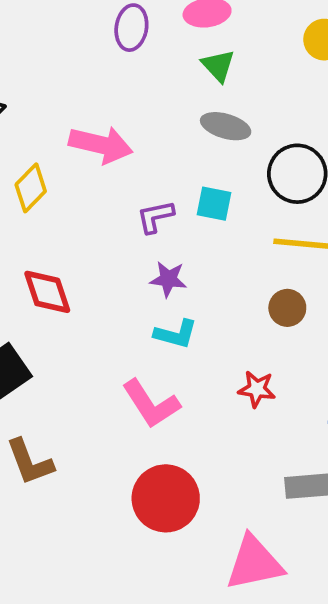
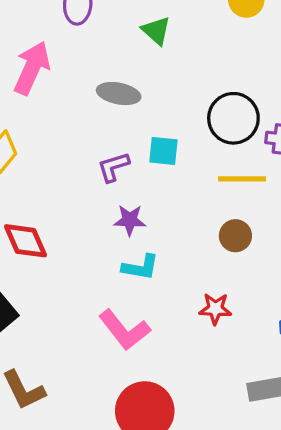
gray ellipse: (226, 126) -> (119, 94), moved
pink arrow: (101, 145) -> (32, 68), moved, turned -74

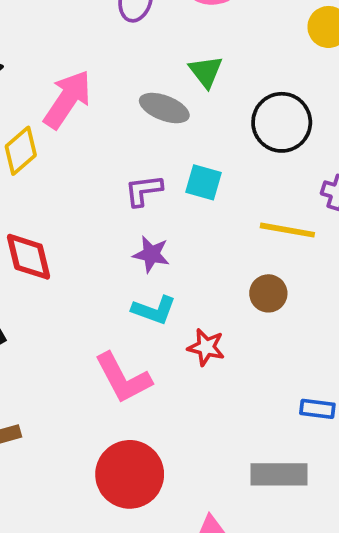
green triangle: (156, 31) -> (206, 72), moved
pink arrow: (32, 68) -> (67, 99), moved
black circle: (233, 118) -> (282, 122), moved
red star: (215, 309) -> (206, 347), moved

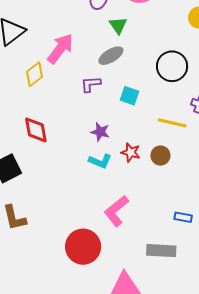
green triangle: (206, 72) -> (118, 25), moved
gray ellipse: (164, 108) -> (111, 56), turned -55
purple L-shape: (144, 190) -> (91, 84), moved
red star: (206, 347) -> (131, 152), moved
pink L-shape: (123, 378) -> (116, 211), moved, turned 76

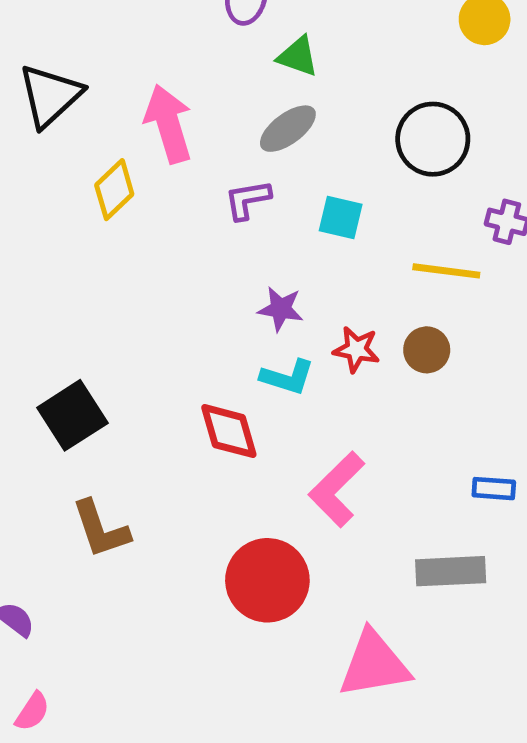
green triangle: (118, 25) -> (298, 56), turned -30
pink arrow: (60, 49) -> (169, 124), turned -48
red diamond: (36, 130) -> (229, 431), moved

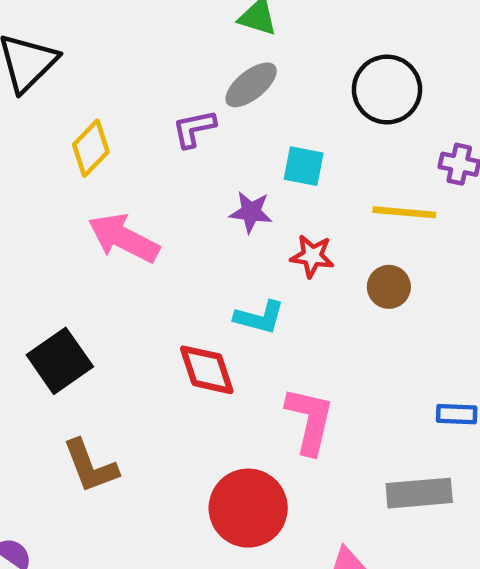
pink arrow: (169, 124) -> (124, 238), moved, turned -44
purple L-shape: (248, 200) -> (194, 129), moved
purple star: (281, 309) -> (251, 212), moved
red star: (356, 349) -> (312, 256), moved
pink L-shape: (337, 489) -> (310, 420), turned 150

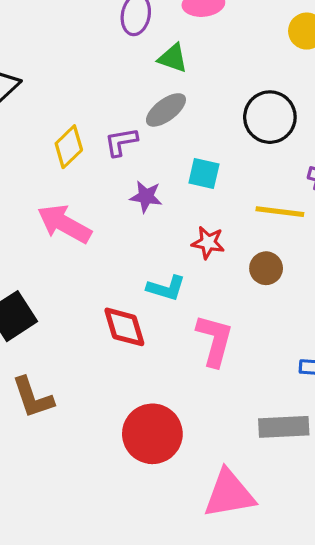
yellow diamond: (91, 148) -> (69, 147), moved
purple star: (251, 212) -> (146, 197), moved
pink L-shape: (310, 420) -> (215, 340), moved

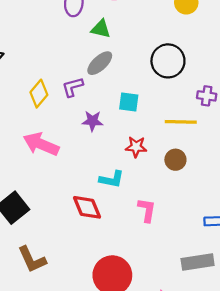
pink L-shape: (215, 340) -> (147, 210), size x0.7

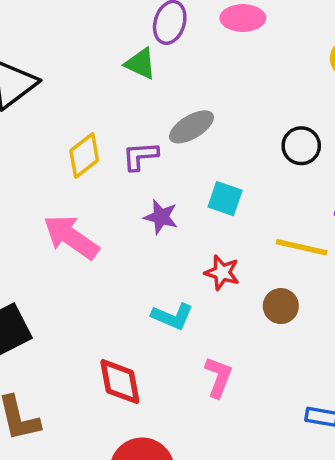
green triangle: (101, 29) -> (140, 64), moved
black circle: (168, 61) -> (301, 146), size x0.7
red diamond: (87, 207) -> (120, 382), moved

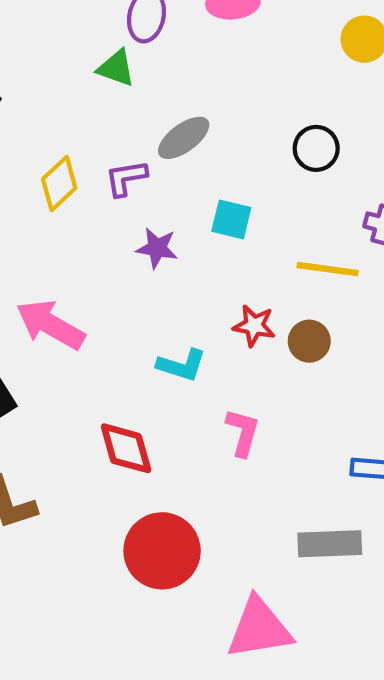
pink arrow: (71, 237) -> (50, 325), moved
red star: (222, 273) -> (254, 326), moved

